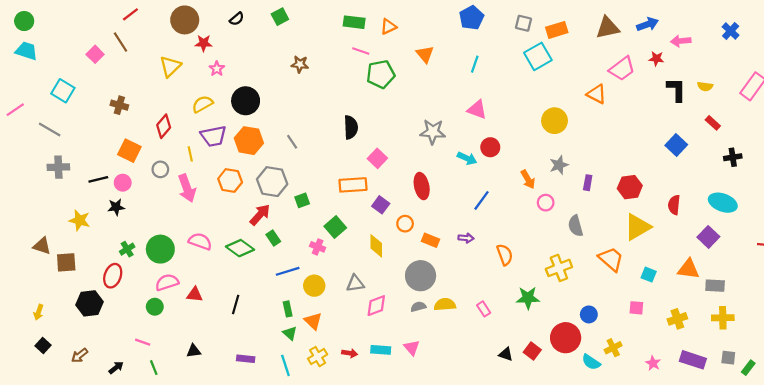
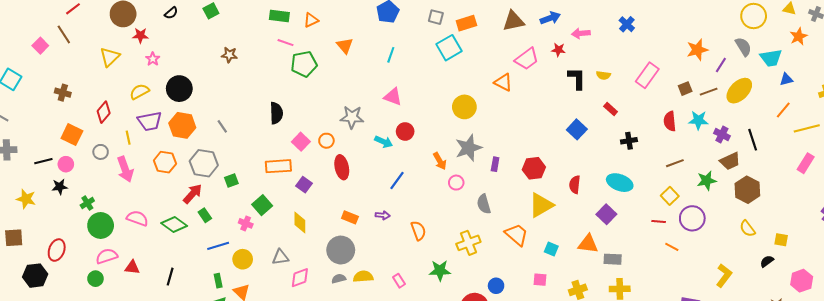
gray star: (559, 165) -> (468, 148), size x1.5
orange circle: (405, 224) -> (326, 141), moved
green cross: (127, 249) -> (87, 203), moved

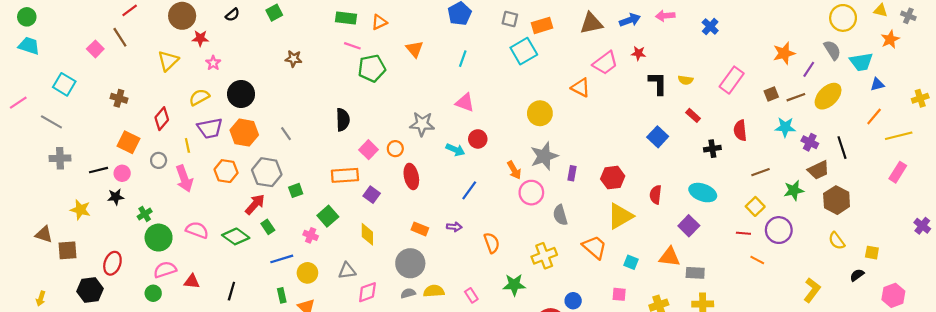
pink arrow: (581, 33) -> (665, 16), moved
red semicircle: (670, 121) -> (740, 130), moved
pink circle: (456, 183) -> (531, 193), size x1.5

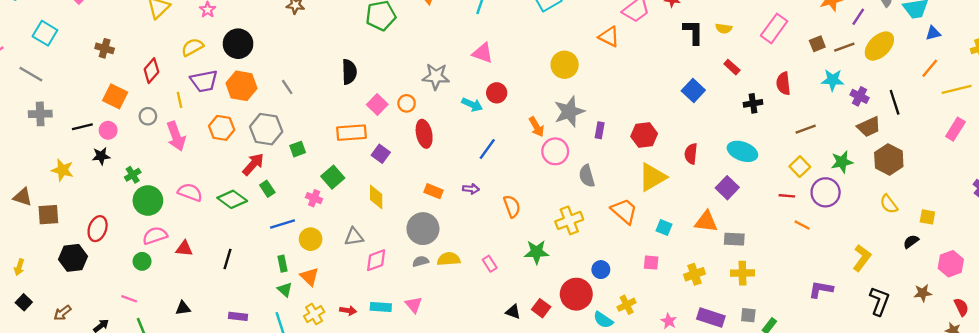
green star: (794, 190) -> (842, 162), moved

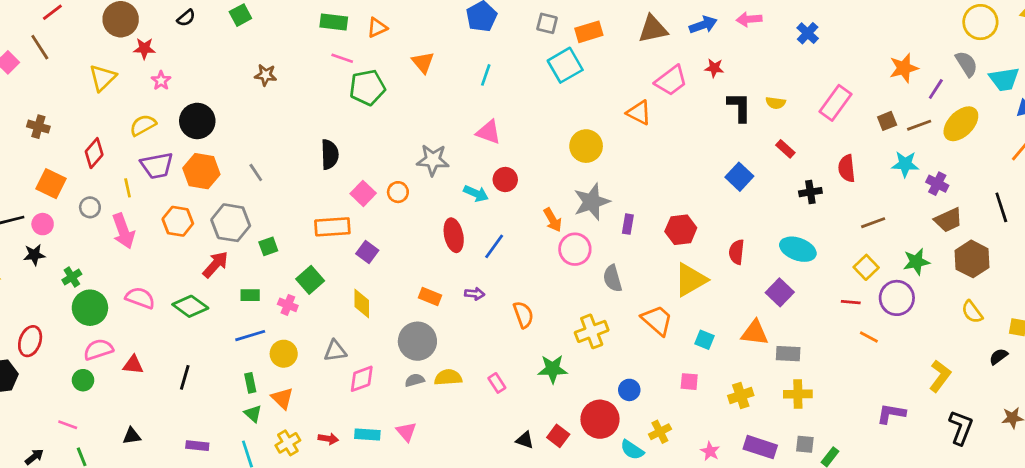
black line: (895, 102) -> (1001, 207), moved
red ellipse: (424, 134) -> (454, 235), moved
green rectangle: (267, 189) -> (250, 295), moved, turned -56

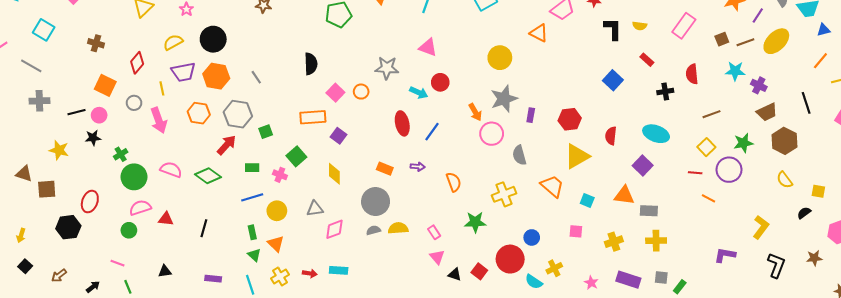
pink triangle: (406, 432) -> (437, 257), moved

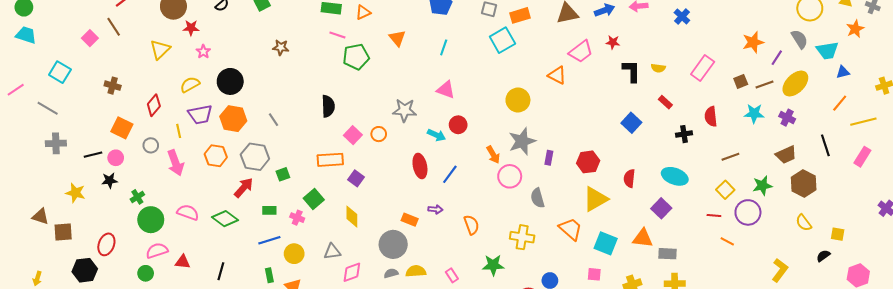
purple cross: (759, 85) -> (787, 118), moved
orange rectangle: (385, 169) -> (410, 220), moved
yellow cross: (504, 194) -> (522, 237), turned 30
cyan square: (587, 200) -> (606, 243), size x1.6

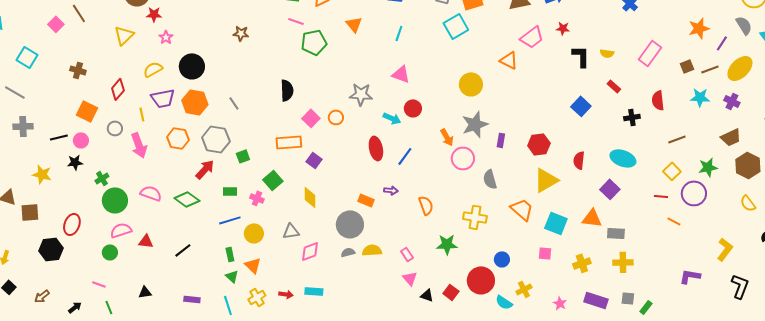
black line: (221, 271) -> (183, 250), turned 36

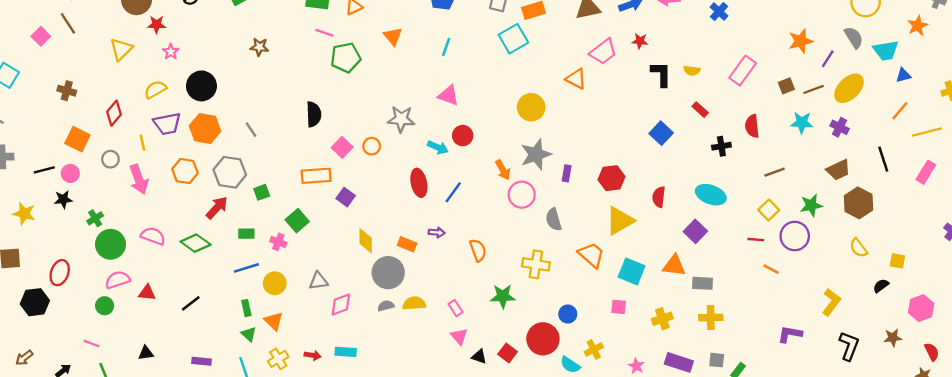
yellow diamond: (310, 197) -> (366, 241), moved

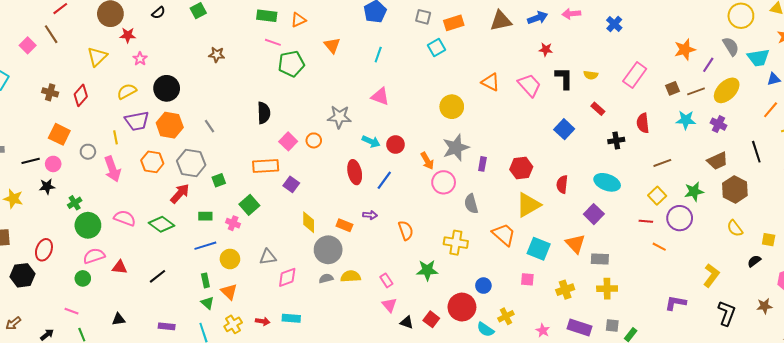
cyan square: (513, 39) -> (436, 47), size x0.7
pink trapezoid: (603, 52) -> (529, 85), moved, turned -95
red diamond: (114, 113) -> (81, 95), moved
red circle: (463, 136) -> (396, 145), moved
orange triangle: (674, 266) -> (575, 244), turned 40

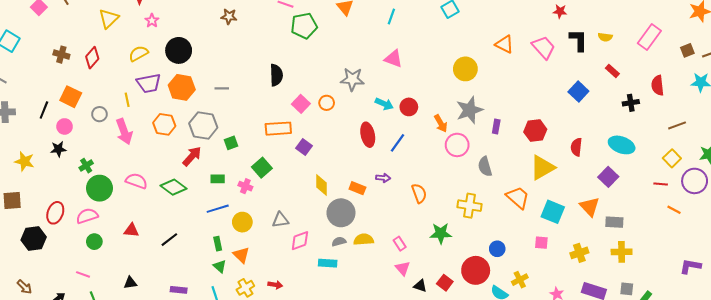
gray line: (210, 126) -> (222, 88), turned -56
black line: (31, 161) -> (44, 110), moved, turned -54
pink semicircle: (94, 256) -> (87, 216), moved
cyan rectangle: (291, 318) -> (328, 263), moved
brown arrow: (13, 323) -> (24, 287), turned -98

